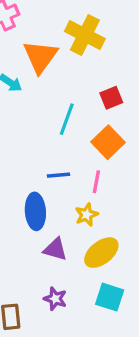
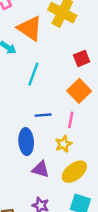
orange triangle: (40, 56) -> (30, 28), turned -32
cyan line: (67, 119) -> (33, 74), moved

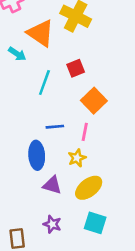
red square: (82, 58) -> (76, 68), moved

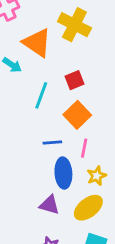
orange square: (94, 101) -> (77, 115), moved
blue ellipse: (37, 155) -> (63, 173), moved
yellow star: (77, 158) -> (97, 176), moved

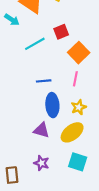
cyan line: (41, 95) -> (35, 44), turned 40
orange square: (77, 115) -> (79, 53), moved
pink line: (84, 148) -> (75, 79), moved

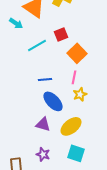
blue ellipse: (52, 105) -> (53, 101), turned -40
yellow star: (79, 107) -> (80, 94), moved

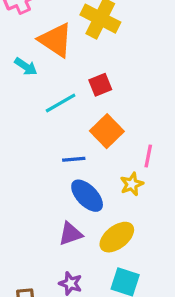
orange square: (77, 53) -> (107, 131), moved
pink line: (74, 77) -> (148, 156), moved
purple triangle: (43, 124) -> (70, 234), turned -35

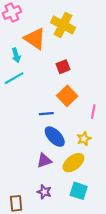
cyan arrow: (26, 67) -> (16, 55), turned 40
cyan line: (61, 103) -> (14, 78), moved
yellow star: (132, 184) -> (84, 139), moved

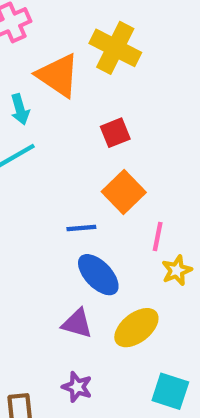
pink line: (93, 112) -> (158, 236), moved
yellow star: (84, 139) -> (177, 270), moved
purple triangle: (44, 161) -> (77, 323), turned 35
cyan square: (79, 191) -> (170, 391), moved

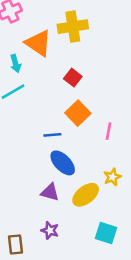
yellow cross: (115, 48) -> (73, 27), turned -36
red square: (115, 133) -> (73, 78), turned -30
pink line: (158, 236) -> (109, 131), moved
yellow star: (177, 270) -> (112, 177), moved

